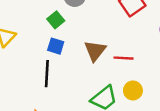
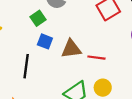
blue square: (56, 46) -> (45, 41), moved
brown triangle: (95, 51) -> (71, 49), turned 40

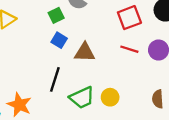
red line: (96, 58) -> (129, 49), moved
black line: (26, 66) -> (55, 79), moved

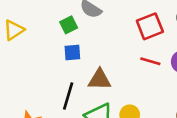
blue square: (59, 40) -> (72, 52), turned -35
brown triangle: (85, 52) -> (99, 80), moved

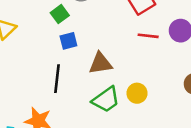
black line: (68, 96) -> (57, 79), moved

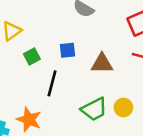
green square: (60, 14) -> (32, 57), moved
brown triangle: (100, 63) -> (102, 63), moved

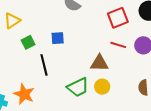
brown triangle: (102, 63) -> (99, 63), moved
black line: (52, 83) -> (44, 65), turned -30

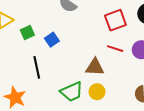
blue square: (58, 38) -> (52, 40), turned -32
green square: (28, 42) -> (27, 32), moved

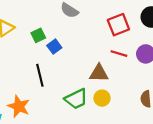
green square: (27, 32) -> (38, 35), moved

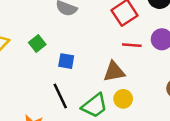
blue square: (54, 47) -> (66, 61), moved, turned -32
black line: (40, 75) -> (60, 96), moved

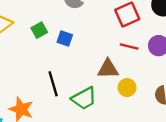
blue square: (66, 61) -> (65, 38), moved
yellow circle: (123, 99) -> (127, 88), moved

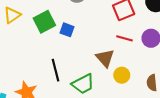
green square: (39, 30) -> (44, 22), size x1.5
brown triangle: (108, 69) -> (105, 58), turned 48

